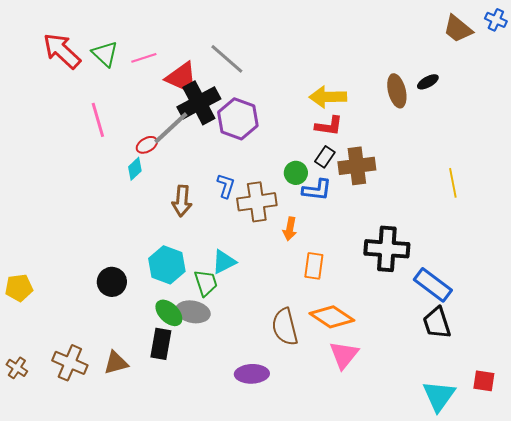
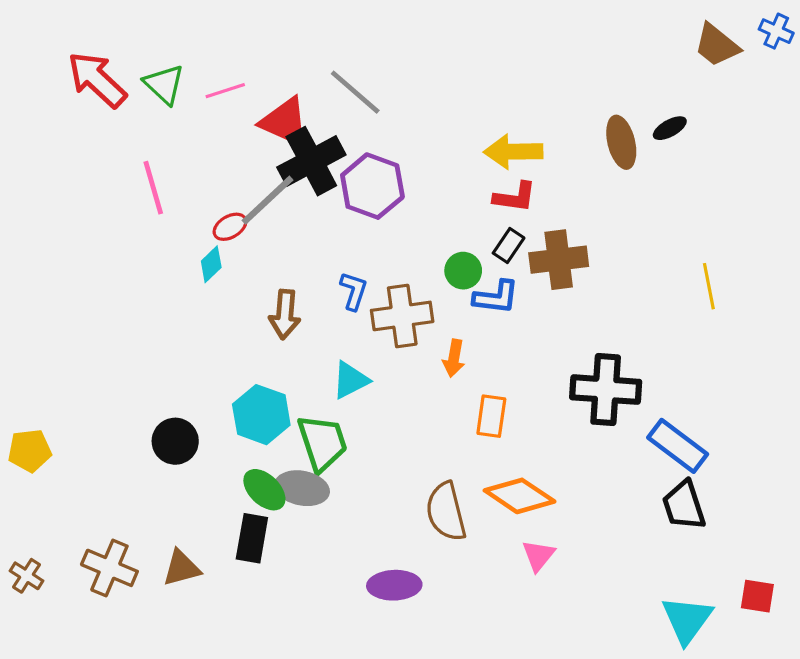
cyan triangle: (224, 262) -> (350, 380), moved
green trapezoid: (206, 283) -> (322, 443), size x1.4
pink triangle: (344, 355) -> (538, 555), size x0.7

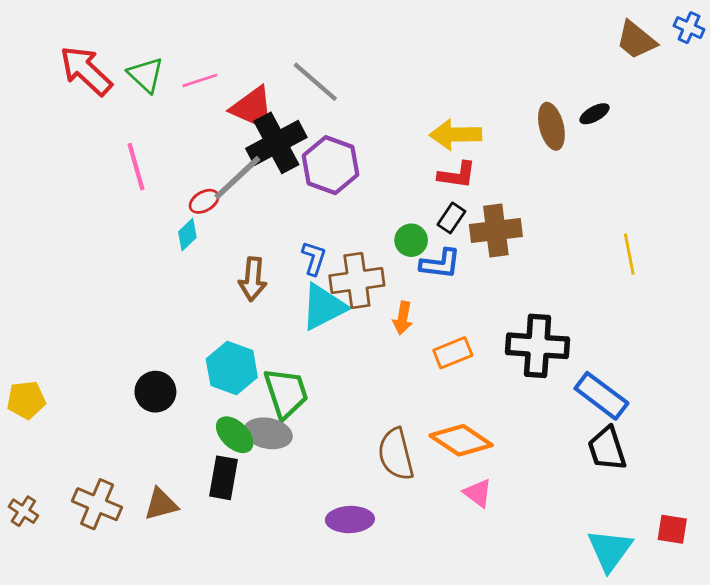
cyan triangle: (350, 380) -> (324, 307), moved, size x1.4
orange rectangle: (491, 416) -> (453, 353), moved, turned 60
pink triangle: (538, 555) -> (478, 493), turned -32

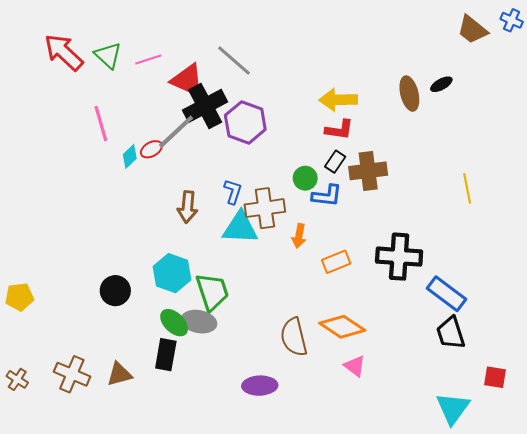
cyan diamond: (187, 235) -> (130, 156), moved
cyan triangle: (324, 307) -> (240, 228), turned 30
red square: (672, 529) -> (495, 377), moved

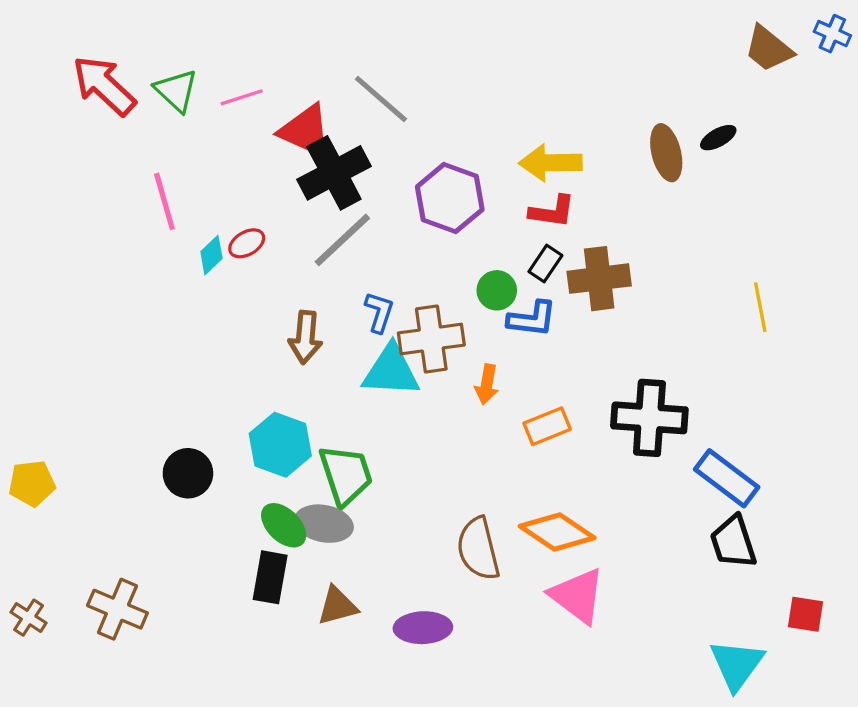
purple hexagon: (245, 122) -> (450, 198), moved
gray line: (176, 132) -> (342, 240), moved
pink triangle: (355, 366) -> (577, 596), size x1.6
brown triangle: (119, 374) -> (337, 606), moved

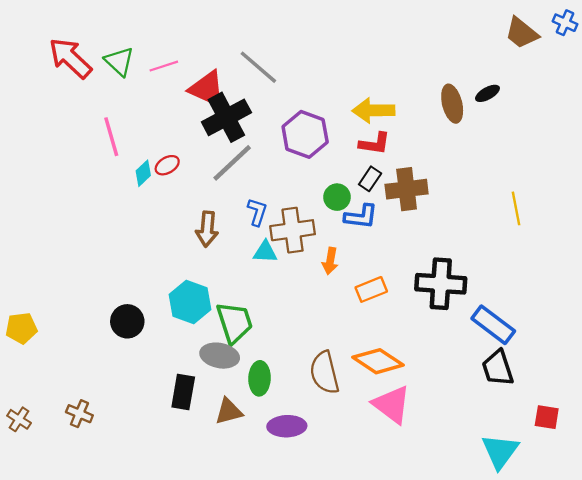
cyan triangle: (391, 371) -> (265, 252), size x0.6
green ellipse: (284, 525) -> (260, 378), moved, turned 48
brown cross: (117, 609) -> (79, 414), size x0.7

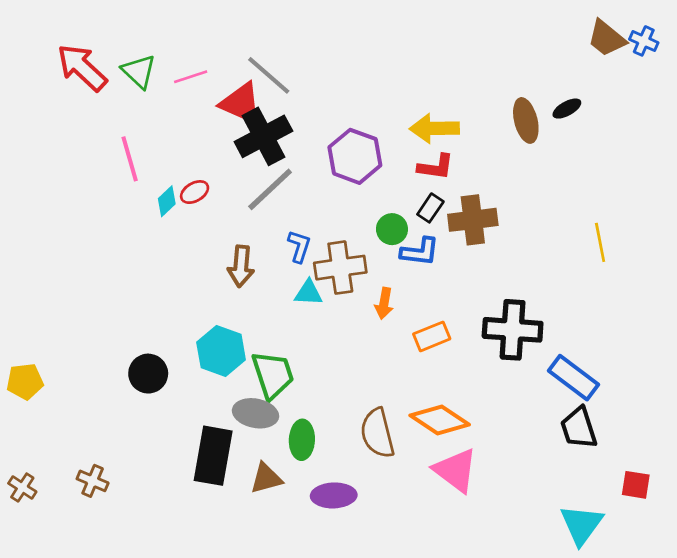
blue cross: (565, 23) -> (644, 41), moved
gray line: (258, 67) -> (269, 75), moved
black rectangle: (183, 392) -> (213, 456), size x1.4

